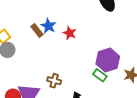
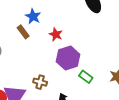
blue star: (48, 26) -> (33, 16), moved
purple hexagon: (108, 60) -> (68, 58), moved

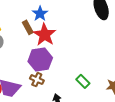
red star: (56, 34) -> (45, 35), moved, size x1.6
purple hexagon: (68, 58) -> (40, 60), moved

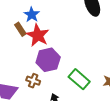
purple hexagon: (40, 60) -> (48, 60), moved
green rectangle: (83, 81) -> (79, 79), size x1.5

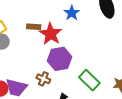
blue star: (32, 15) -> (72, 13), moved
brown rectangle: (20, 29) -> (34, 27), turned -56

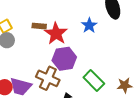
blue star: (72, 13) -> (89, 25), moved
brown cross: (43, 79) -> (48, 78), size x1.6

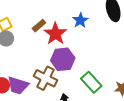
blue star: (89, 25) -> (80, 20), moved
brown rectangle: (39, 26) -> (39, 26), turned -48

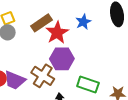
brown rectangle: (39, 26) -> (42, 23), size x1.5
green rectangle: (91, 82) -> (88, 85), turned -35

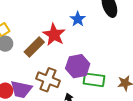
brown rectangle: (42, 23) -> (34, 47), moved
purple hexagon: (62, 59) -> (78, 66), moved

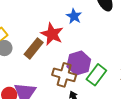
brown cross: (48, 80) -> (64, 75), moved
green rectangle: (94, 80) -> (96, 75), turned -55

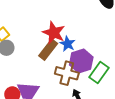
blue star: (74, 16) -> (68, 44), moved
brown rectangle: (34, 48) -> (48, 50), moved

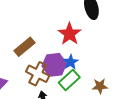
red star: (54, 33) -> (70, 34), moved
blue star: (68, 44) -> (71, 62), moved

